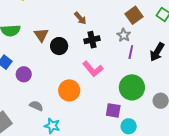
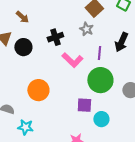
brown arrow: (80, 18) -> (22, 17), moved
purple line: (131, 52) -> (99, 53), moved
pink L-shape: (93, 69) -> (72, 60), moved

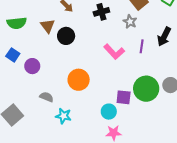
black cross: (55, 37) -> (101, 12), moved
green circle: (100, 80) -> (146, 89), moved
cyan circle: (101, 119) -> (109, 112), moved

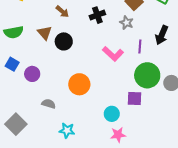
green circle: (146, 89) -> (147, 75), moved
purple square: (124, 97) -> (135, 99), moved
cyan star: (63, 116) -> (67, 130), moved

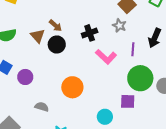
brown arrow: (62, 12) -> (55, 26), moved
black cross: (97, 15) -> (90, 33), moved

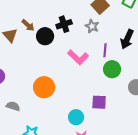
black cross: (90, 33) -> (64, 24), moved
black circle: (57, 44) -> (45, 36), moved
green circle: (140, 78) -> (112, 69), moved, size x0.7

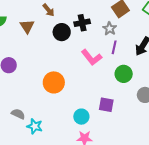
brown arrow: (28, 25) -> (49, 10), moved
purple line: (105, 50) -> (114, 47), moved
gray semicircle: (13, 106) -> (18, 114), moved

